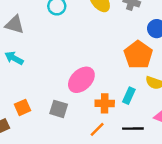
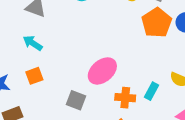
orange pentagon: (138, 55) -> (157, 23), moved
orange square: (22, 107) -> (34, 76), moved

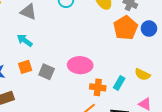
pink ellipse: (102, 71) -> (80, 65), turned 40
gray square: (76, 100) -> (47, 72), moved

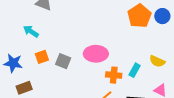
cyan arrow: (25, 40) -> (31, 31), moved

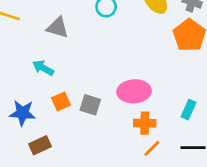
orange cross: (114, 75) -> (145, 123), moved

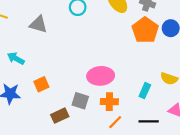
cyan arrow: (43, 68) -> (16, 58), moved
gray square: (90, 105) -> (80, 101), moved
brown rectangle: (40, 145) -> (60, 116), moved

